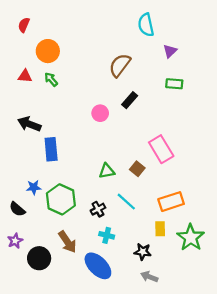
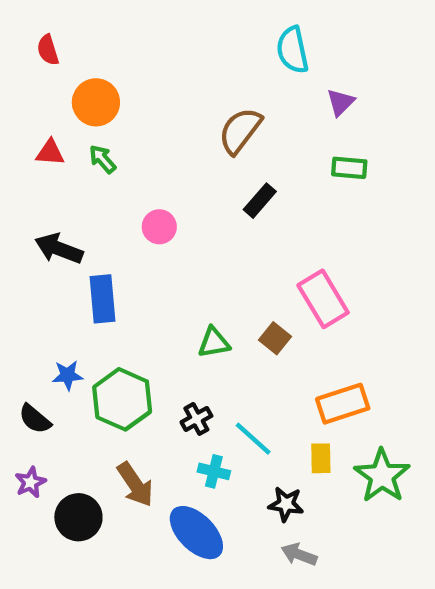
red semicircle: (24, 25) -> (48, 50), turned -40
pink circle: (100, 113) -> (159, 227), moved
cyan line: (126, 202) -> (253, 439), moved

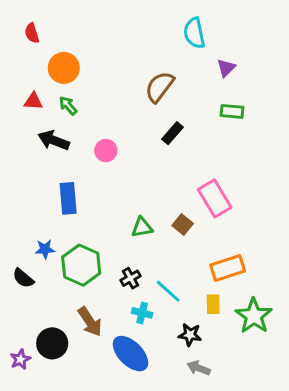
black arrow: (59, 249) -> (54, 140), moved
purple star: (30, 482) -> (20, 359), moved

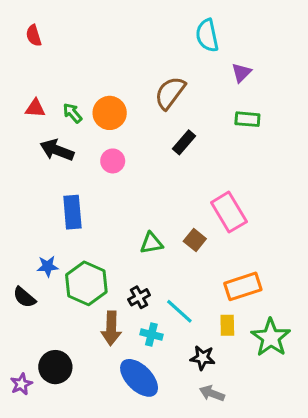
orange circle: (64, 68) -> (110, 113), moved
brown arrow: (90, 322) -> (111, 328), moved, turned 36

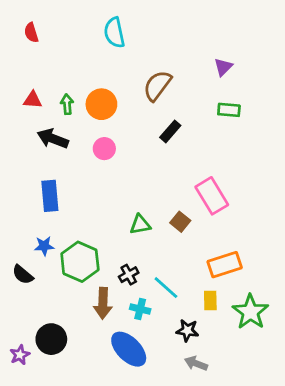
cyan semicircle: (207, 35) -> (114, 33), moved
green arrow: (72, 113) -> (67, 104), turned 36
blue rectangle: (72, 212) -> (50, 196), moved

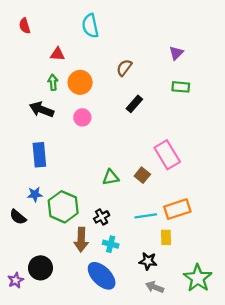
brown semicircle: (157, 86) -> (124, 68), size x0.7
red triangle: (33, 100) -> (57, 54), moved
cyan line: (166, 288) -> (146, 216), moved, turned -50
green star: (250, 312) -> (198, 278), moved

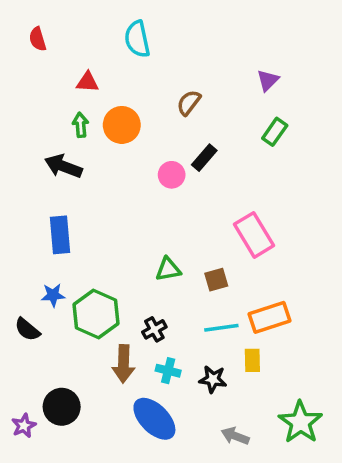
green rectangle: (181, 87) -> (275, 132), turned -60
pink circle: (82, 117) -> (172, 175), moved
brown square: (142, 175) -> (216, 280), moved, turned 35
black star: (148, 261) -> (213, 379), moved

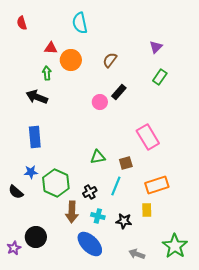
orange circle: (122, 125) -> (71, 60), moved
cyan line: (221, 328) -> (116, 186), moved, turned -60

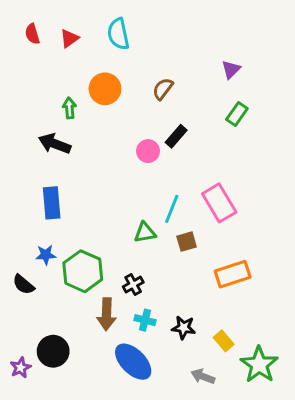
red triangle: (51, 48) -> (69, 38), moved, turned -40
cyan line: (116, 186) -> (172, 209), moved
yellow rectangle: (147, 210) -> (224, 341), moved, turned -40

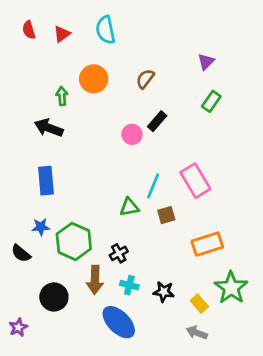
black circle: (53, 351) -> (54, 297), moved
green star: (259, 365) -> (231, 288), moved
gray arrow: (203, 376) -> (197, 333), moved

